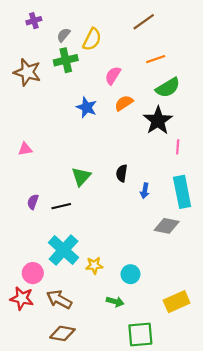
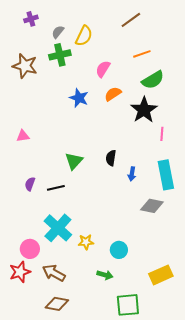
red star: (22, 298) -> (20, 272), turned -30

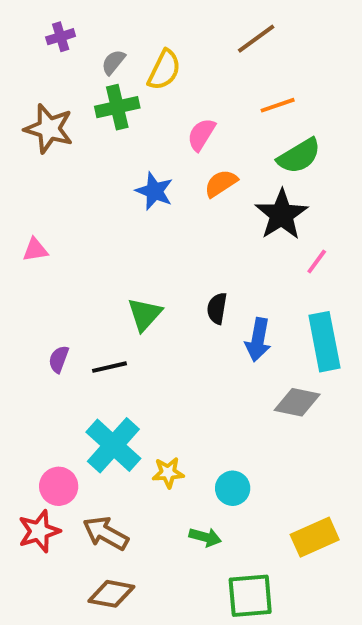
pink line: (162, 134) -> (317, 262), turned 32
pink triangle: (23, 136) -> (35, 250), moved
blue arrow: (132, 174) -> (258, 340), size x1.5

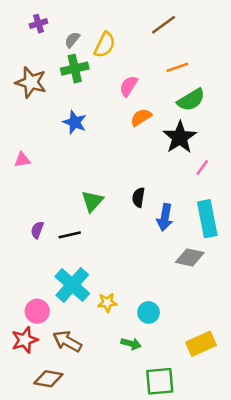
blue star: (154, 191) -> (75, 122), moved
brown diamond: (111, 594) -> (48, 379), moved

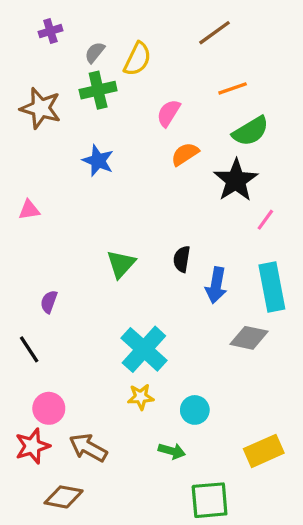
black line: (70, 235) -> (29, 349), moved, turned 70
cyan cross: (72, 285) -> (144, 349), moved

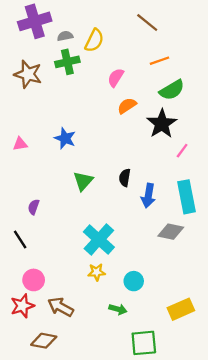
purple cross: (50, 31) -> (35, 21), size x2.0
brown line: (214, 33) -> (147, 22), turned 75
gray semicircle: (95, 52) -> (65, 36), turned 40
blue star: (98, 161) -> (65, 138), moved

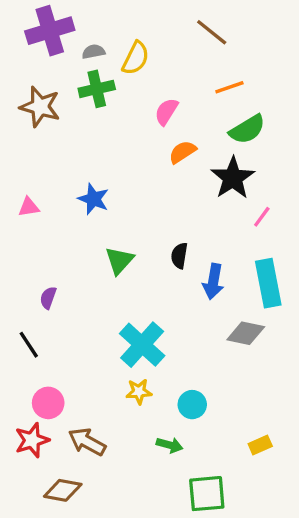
yellow rectangle: (181, 309) -> (260, 445), size x0.6

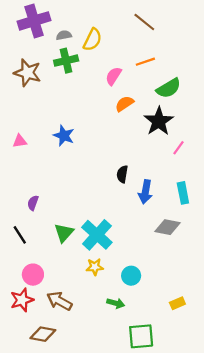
orange line: (229, 87) -> (145, 62), moved
green triangle: (119, 260) -> (64, 233), moved
cyan rectangle: (268, 283) -> (183, 193), size x0.7

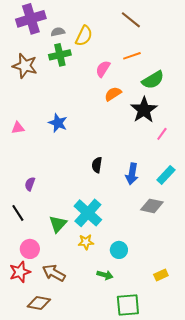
black semicircle: (122, 174) -> (97, 165), moved
cyan rectangle: (183, 193) -> (166, 175), turned 54
green triangle: (64, 233) -> (58, 224), moved

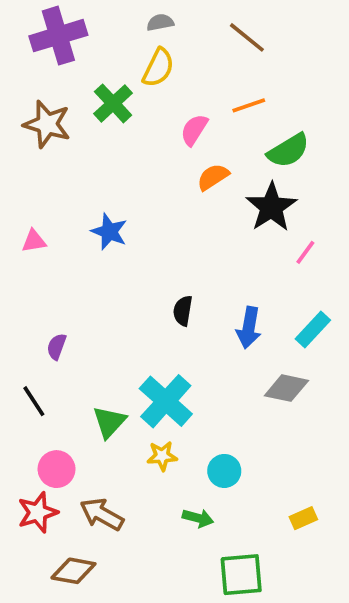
gray semicircle: (58, 32) -> (160, 22), moved
green cross: (60, 55) -> (113, 103), turned -30

